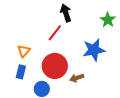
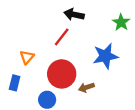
black arrow: (66, 13) -> (74, 15), turned -60
blue rectangle: (21, 72) -> (15, 83), moved

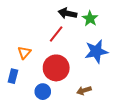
green star: (121, 22) -> (90, 19), moved
brown arrow: (86, 87) -> (84, 91), moved

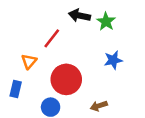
red line: (56, 34) -> (52, 38), moved
blue star: (96, 51) -> (113, 60), size x0.7

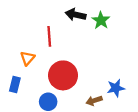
red line: (52, 38) -> (49, 36), turned -42
blue star: (113, 60) -> (116, 88), moved

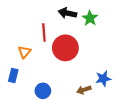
red circle: (63, 75) -> (65, 48), moved

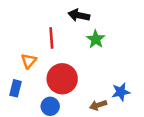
green star: (90, 18) -> (96, 39), moved
red circle: (65, 48) -> (62, 79), moved

